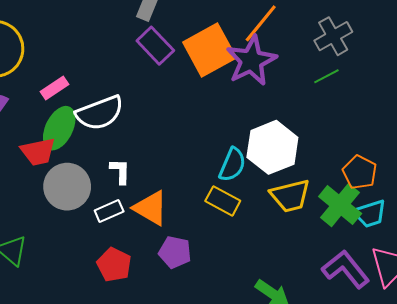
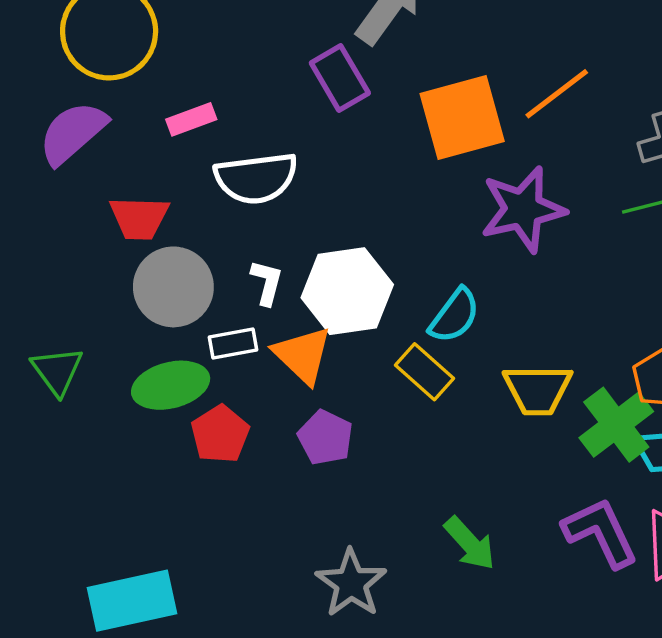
purple rectangle: (155, 46) -> (340, 78), moved
purple star: (251, 61) -> (523, 209), moved
green ellipse: (59, 128) -> (171, 385), moved, turned 36
white hexagon: (272, 147) -> (347, 291), moved

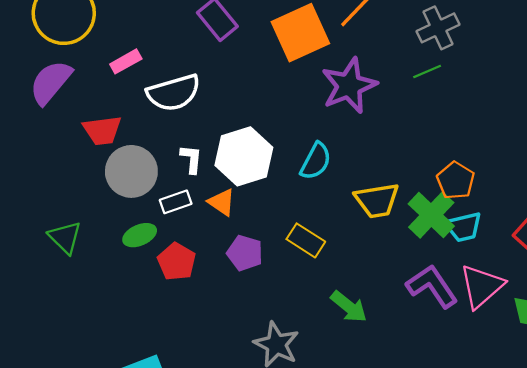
orange triangle: (303, 355) -> (222, 202), size x0.7
yellow rectangle: (425, 372) -> (306, 240), moved
green ellipse: (171, 385) -> (140, 235), size x0.7

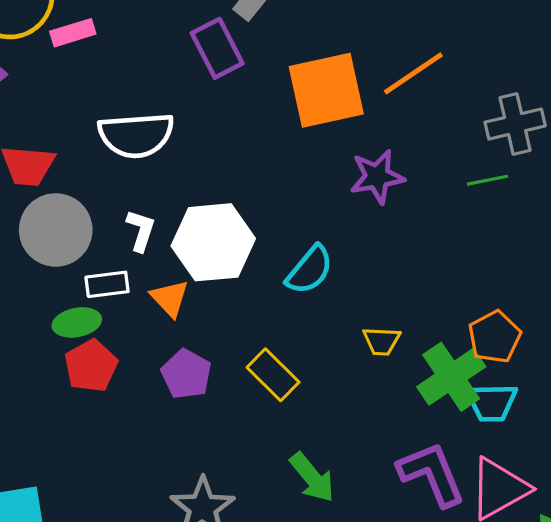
pink rectangle: (126, 61) -> (73, 33), moved
purple star: (349, 86) -> (377, 177), size x0.7
yellow trapezoid: (377, 200) -> (382, 341), size x0.6
green ellipse: (140, 235) -> (77, 322), moved

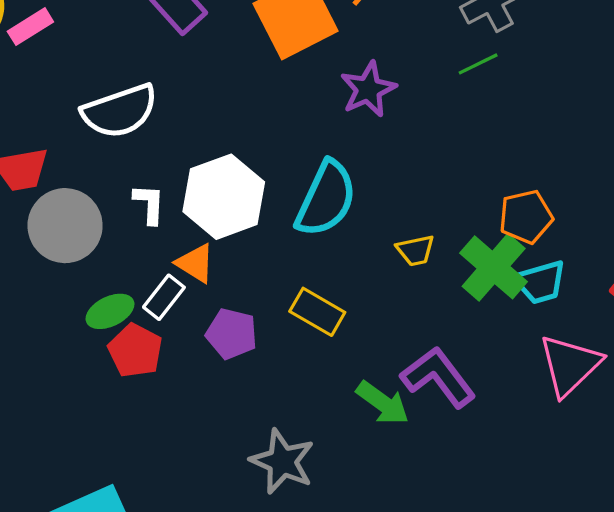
cyan semicircle: (310, 270) -> (326, 199), size x1.4
white rectangle: (107, 284) -> (164, 297), moved, turned -30
orange pentagon: (495, 337) -> (526, 217), turned 30
purple L-shape: (432, 474) -> (438, 377), moved

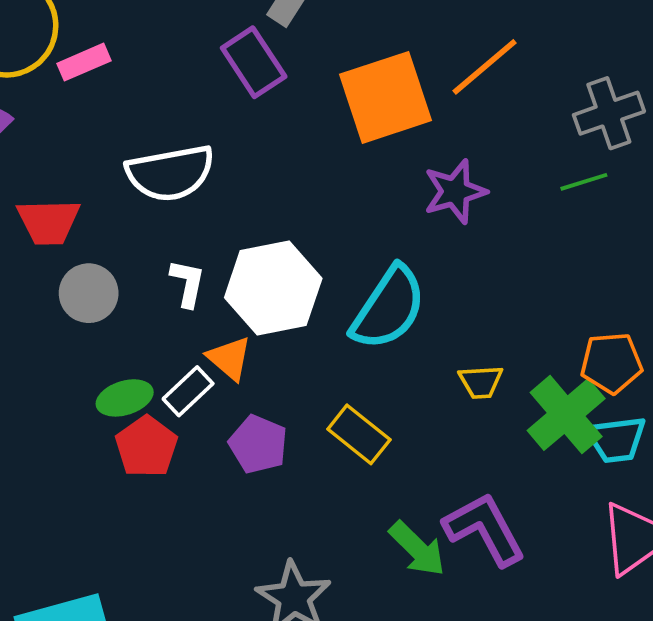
gray circle: (65, 226) -> (89, 293), size x0.7

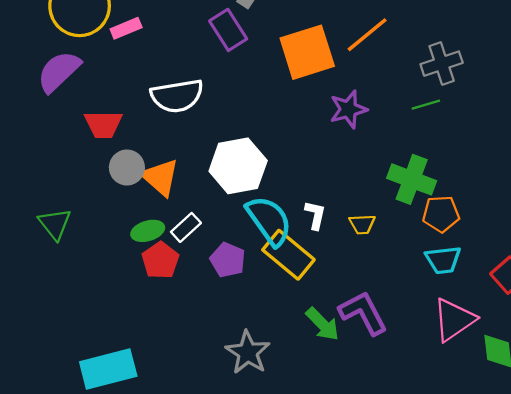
white L-shape: (188, 283) -> (315, 215), moved
cyan semicircle: (388, 308) -> (269, 221), moved, turned -70
orange triangle: (229, 358) -> (160, 177), moved, size x1.4
green cross: (566, 415) -> (412, 179), moved, turned -30
yellow rectangle: (359, 434) -> (288, 255), size x1.4

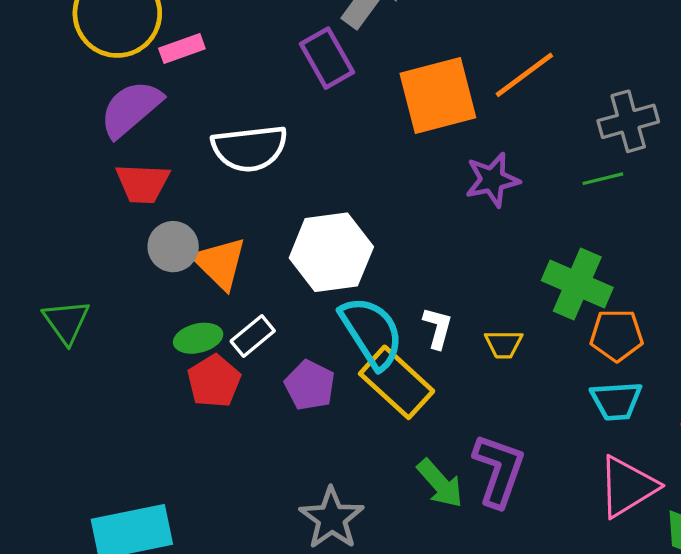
purple semicircle: (59, 71) -> (131, 109), moved
purple L-shape: (363, 313) -> (499, 470), turned 44

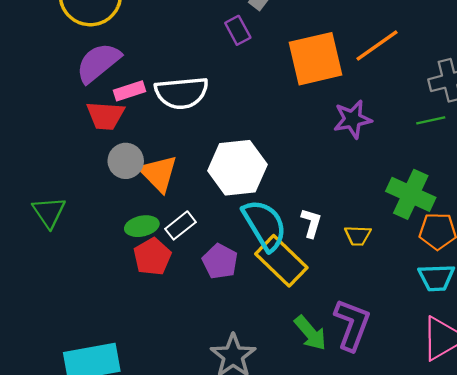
pink rectangle: (182, 49) -> (129, 91), moved
purple rectangle: (327, 58) -> (238, 30), size x0.7

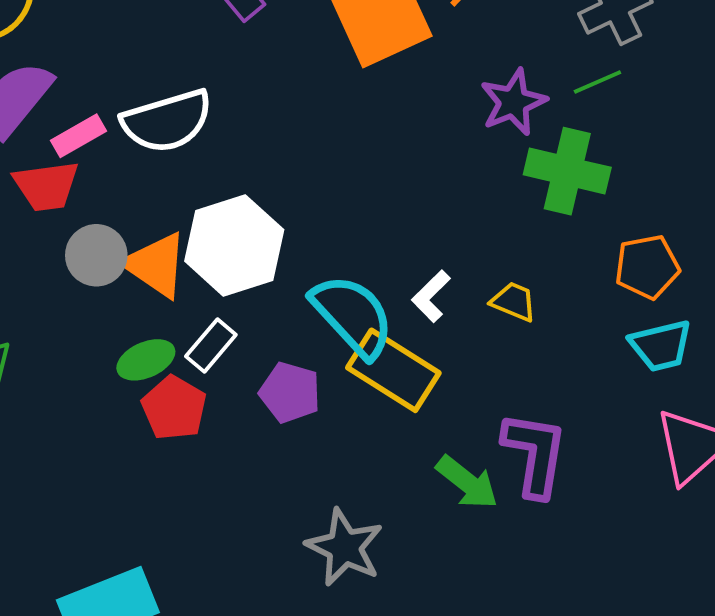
purple star: (353, 119) -> (513, 102), moved
white hexagon: (237, 168) -> (234, 245), moved
green cross: (411, 194) -> (567, 171), moved
white L-shape: (311, 223) -> (431, 296), turned -140
yellow trapezoid: (358, 236) -> (514, 302), turned -148

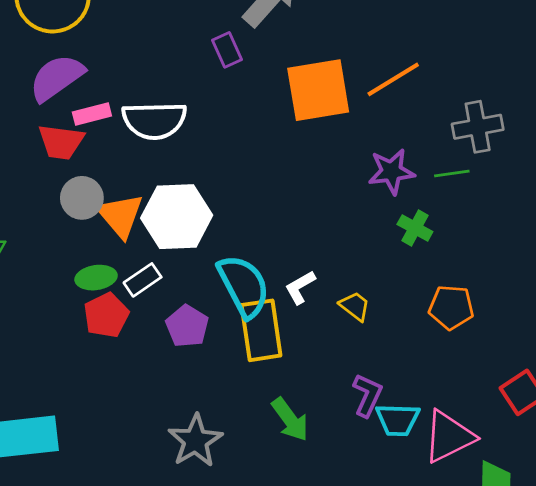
green cross: (567, 171) -> (415, 228), size x0.6
cyan trapezoid: (661, 346) -> (398, 420), moved
yellow rectangle: (393, 370) -> (261, 330), turned 34
purple L-shape: (535, 454) -> (367, 395), moved, size x0.7

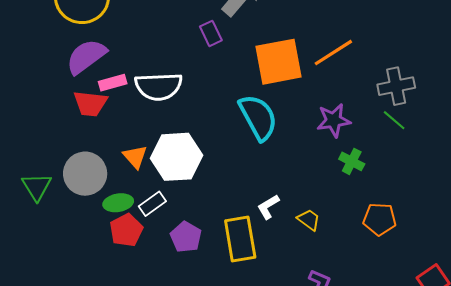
green line: (452, 173) -> (394, 120), moved, turned 50
gray circle: (82, 198) -> (85, 174), moved, size x1.4
orange triangle: (120, 215) -> (135, 157), size x0.7
cyan semicircle: (244, 286) -> (258, 117), moved

